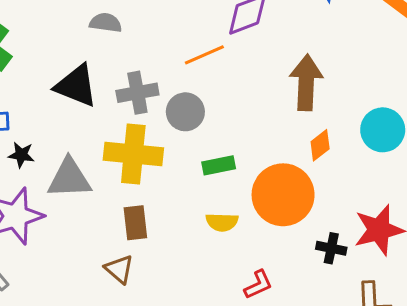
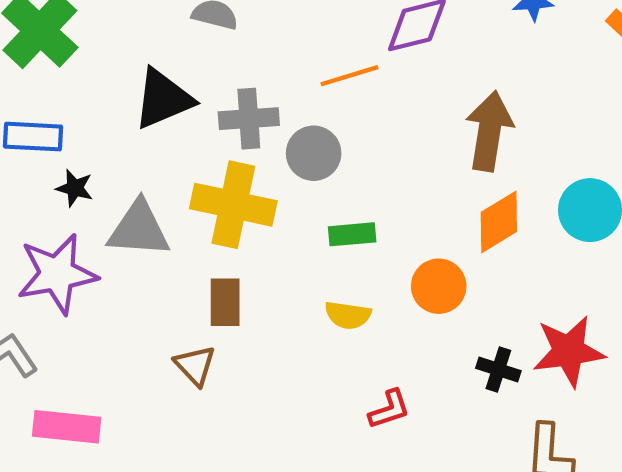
black triangle: (76, 86) -> (163, 99), turned -51
orange diamond: (320, 145) -> (499, 222), size x1.4
orange circle: (283, 195) -> (439, 286), size x0.6

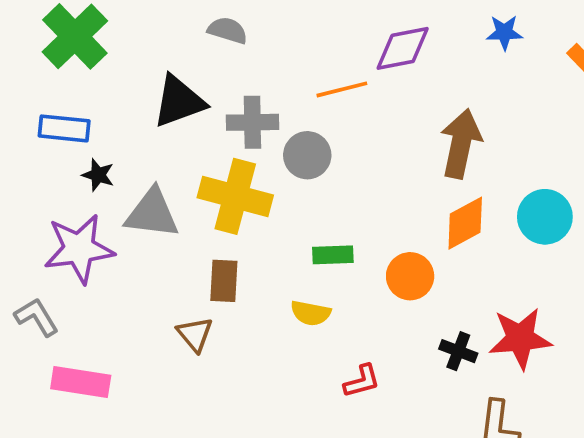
green rectangle: (352, 234) -> (333, 255), moved
yellow semicircle: (348, 315) -> (311, 313), moved

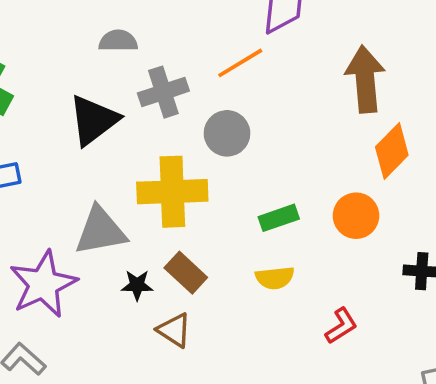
gray cross: (252, 122) -> (163, 92), moved
black star: (98, 175) -> (137, 285), moved
brown rectangle: (224, 281) -> (186, 273), turned -33

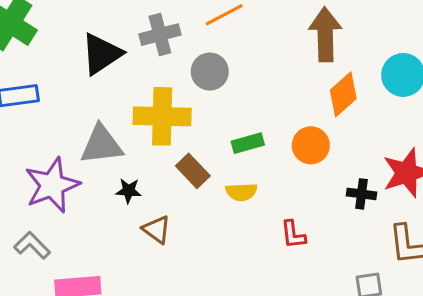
brown rectangle: (186, 273) -> (193, 171), moved
red L-shape: (341, 326) -> (293, 235), turned 112

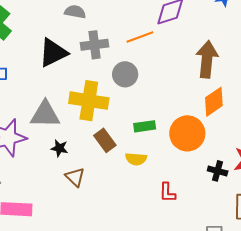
orange circle: (311, 145) -> (187, 133), size x1.4

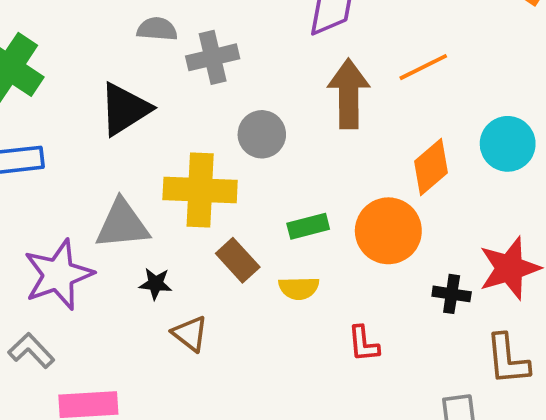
orange line: (140, 37) -> (423, 67), moved
gray cross: (95, 45) -> (213, 57), moved
brown arrow: (207, 59) -> (349, 94), moved

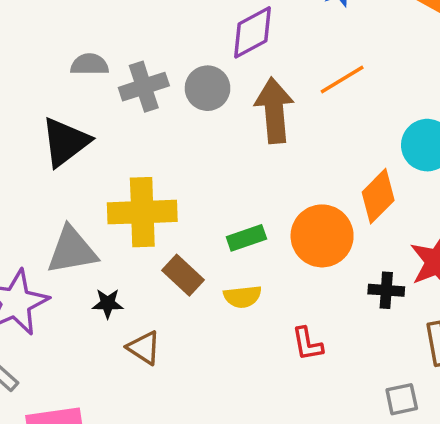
gray circle: (262, 134) -> (208, 88), moved
orange diamond: (431, 167) -> (378, 196), moved

